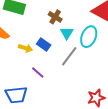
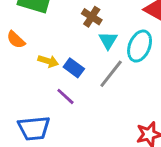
blue rectangle: (44, 45) -> (74, 68), moved

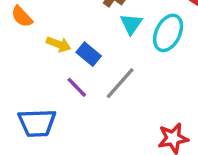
gray line: (111, 74) -> (120, 83), moved

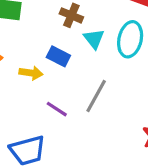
blue rectangle: (89, 54) -> (58, 56), moved

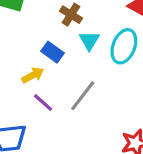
yellow arrow: (31, 73) -> (33, 75), moved, turned -45

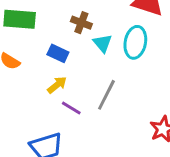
blue rectangle: (52, 52) -> (58, 53), moved

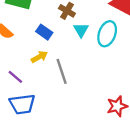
gray line: (106, 95) -> (62, 71), moved, turned -55
purple line: (71, 108) -> (15, 77), moved

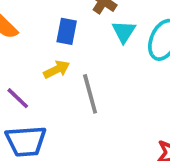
blue rectangle: (44, 32) -> (67, 31), turned 63

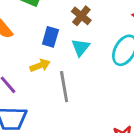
cyan triangle: (124, 32) -> (80, 47), moved

